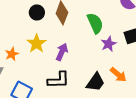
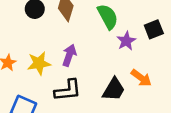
yellow star: (37, 44) -> (39, 63), moved, turned 30

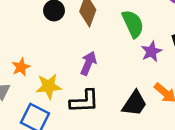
yellow star: (39, 63) -> (49, 86), moved

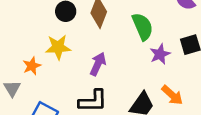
yellow star: (49, 86) -> (58, 47), moved

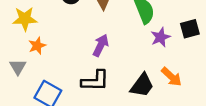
yellow star: (58, 47) -> (25, 19), moved

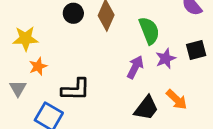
purple arrow: (101, 45) -> (135, 67), moved
black L-shape: (95, 81) -> (76, 90), moved

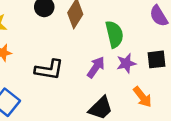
black L-shape: (76, 90) -> (49, 70), moved
orange arrow: (177, 100) -> (142, 97), moved

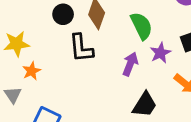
black L-shape: (49, 70) -> (81, 48), moved, turned 88

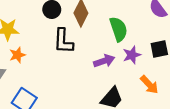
purple arrow: (130, 64) -> (104, 61), turned 42

